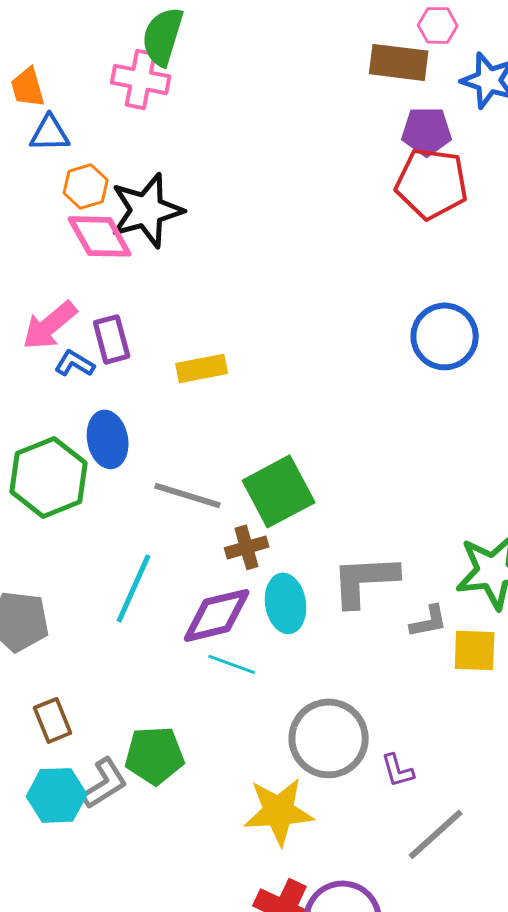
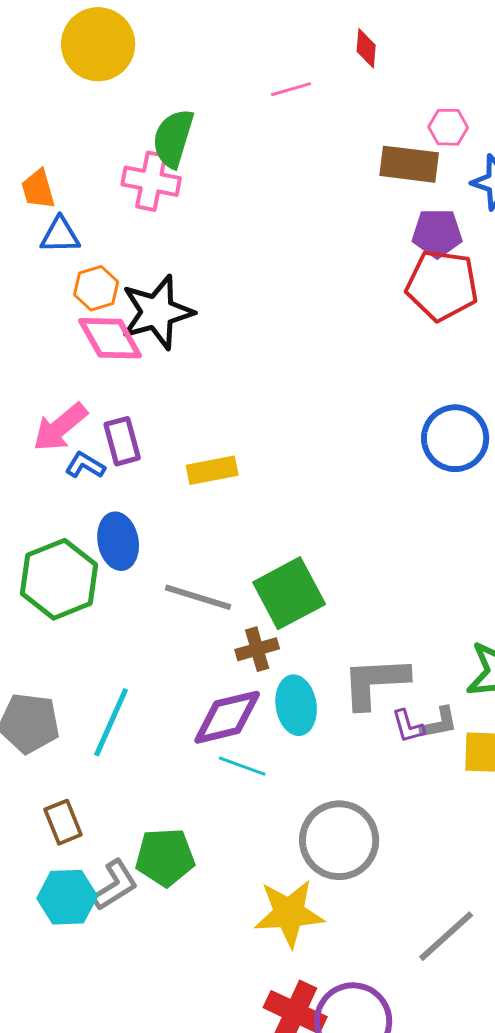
cyan line: (134, 588) -> (111, 722), moved
purple L-shape: (398, 770) -> (408, 726), moved

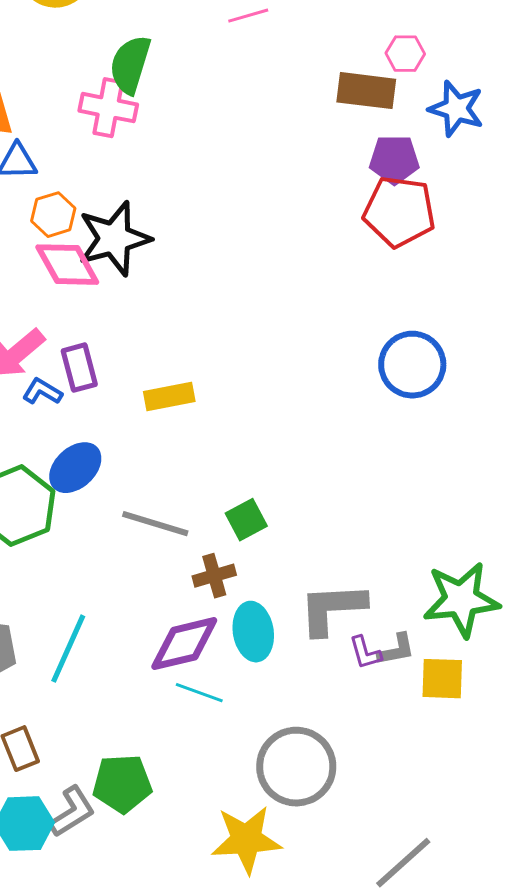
blue ellipse: (118, 541) -> (75, 468), turned 58
green square: (289, 593) -> (246, 520), size x0.6

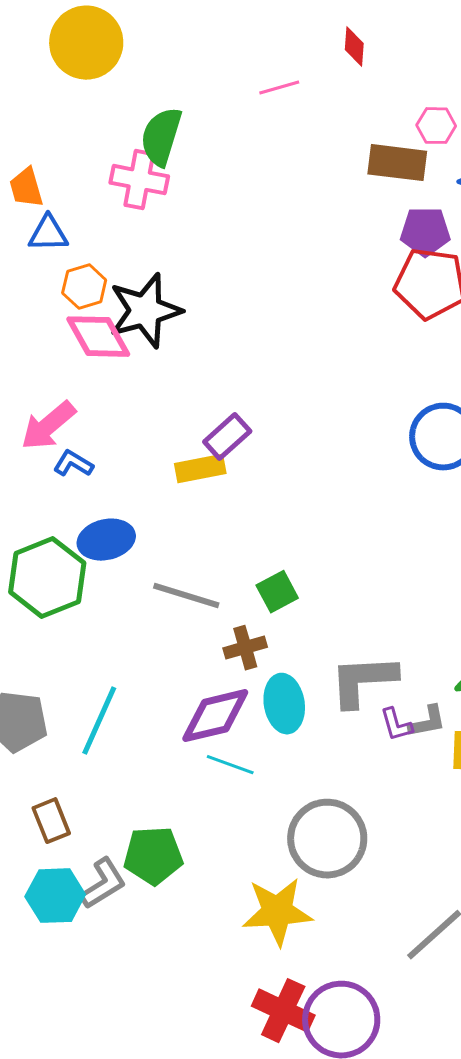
purple rectangle: (79, 368) -> (227, 437), moved, turned 63
blue ellipse: (75, 468) -> (106, 540), turned 30

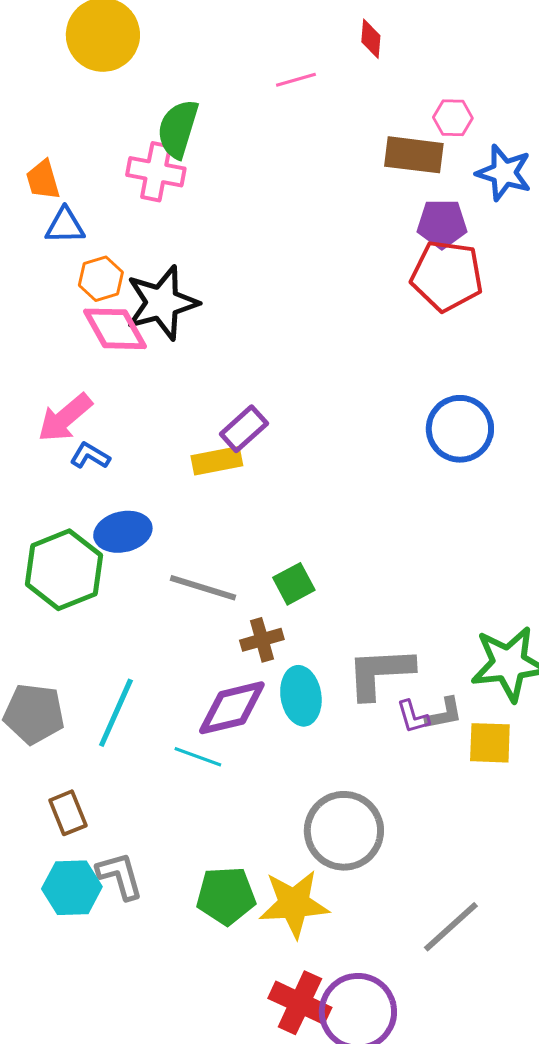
cyan line: (230, 765) -> (198, 757), moved
green pentagon: (153, 856) -> (226, 896), moved
gray L-shape: (103, 884) -> (120, 876), turned -74

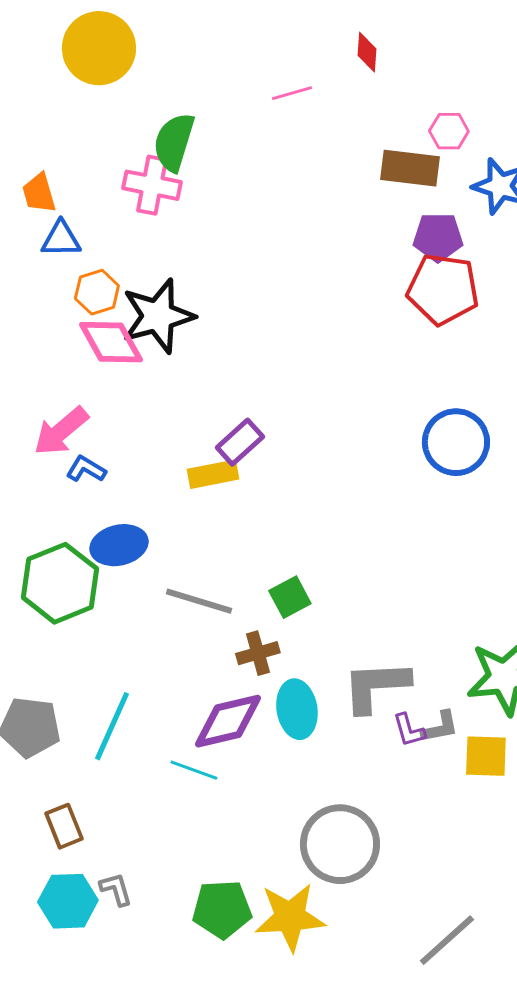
gray L-shape: (120, 876) -> (116, 889), size x0.7

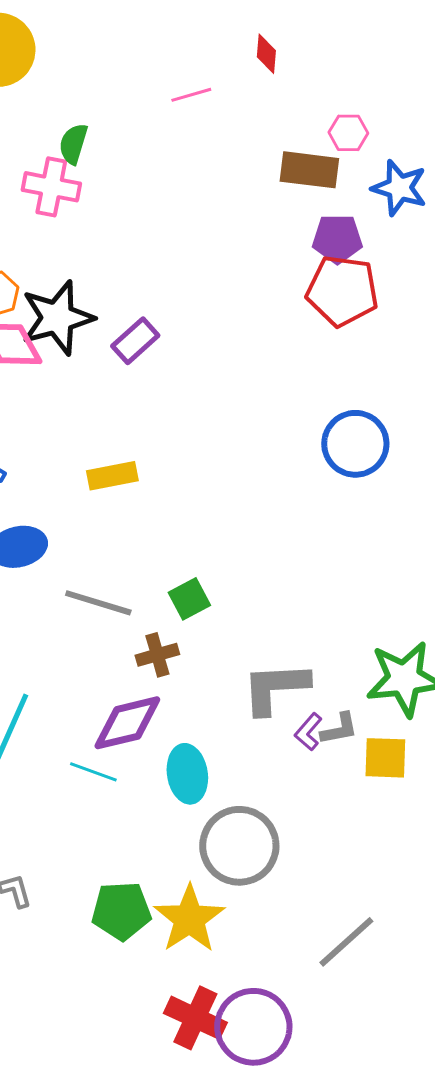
green semicircle: (174, 142) -> (73, 144), size x0.7
purple rectangle: (240, 442) -> (135, 341), moved
cyan ellipse: (297, 709) -> (187, 774), moved
purple L-shape: (409, 730) -> (308, 732), turned 57
yellow star: (290, 917) -> (189, 919), turned -30

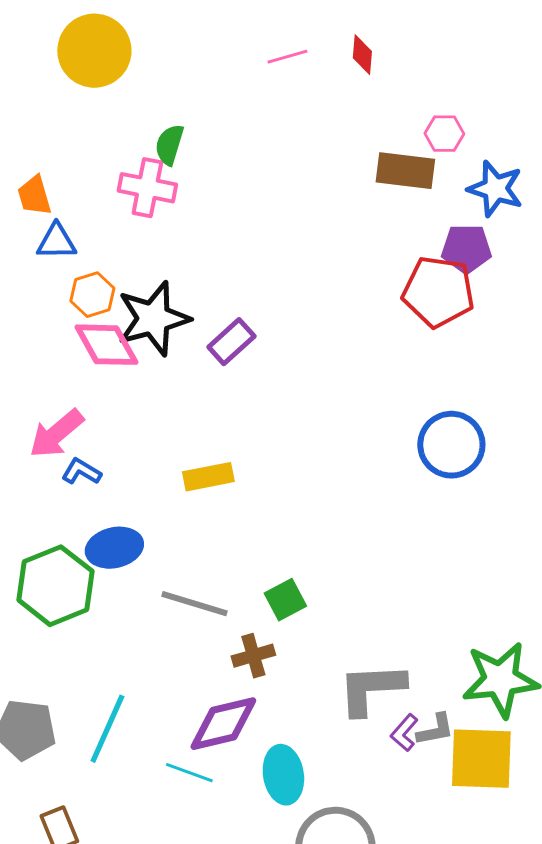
pink line: (191, 95) -> (287, 57), moved
purple pentagon: (337, 239) -> (466, 249), moved
yellow square: (385, 758) -> (481, 759), size x1.5

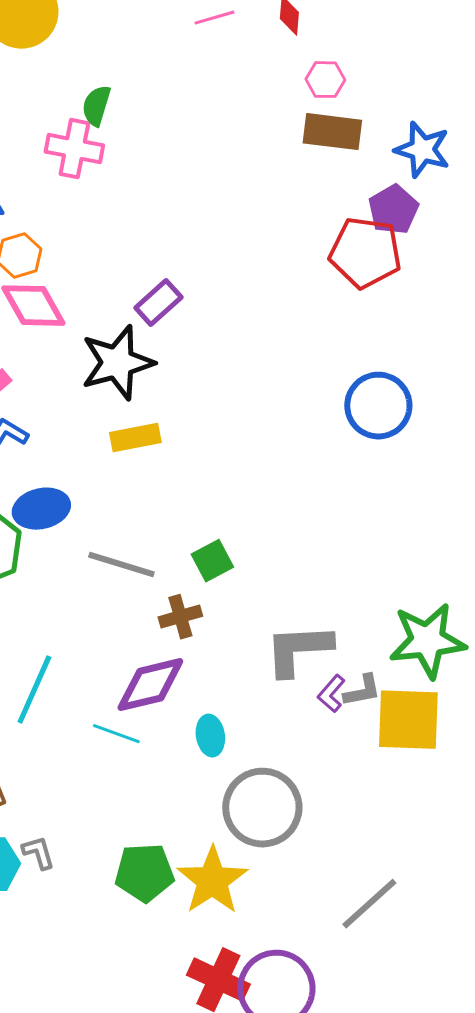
pink hexagon: (444, 134) -> (325, 80), moved
purple pentagon: (466, 249) -> (393, 210), turned -30
black star: (153, 319) -> (117, 363), moved
cyan ellipse: (283, 775) -> (210, 736), size x0.7

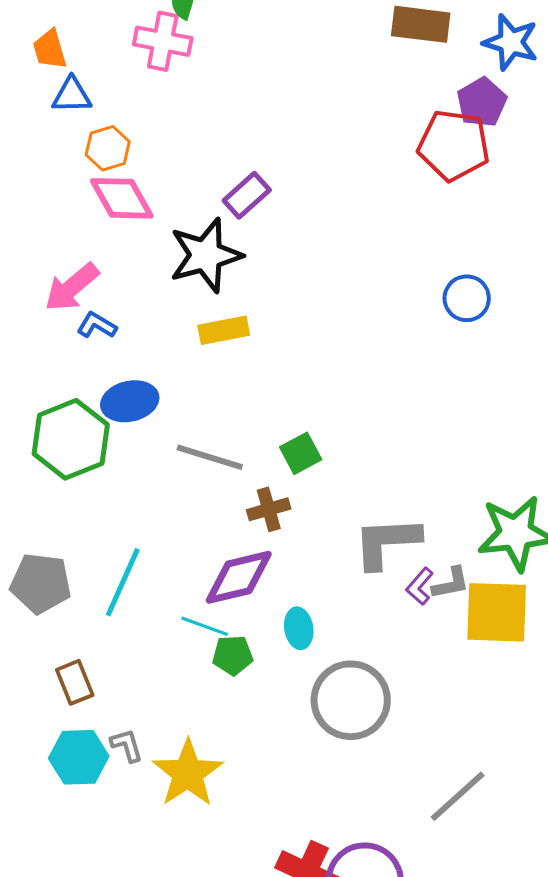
blue circle: (378, 406) -> (467, 298), size x0.7
green pentagon: (144, 873) -> (233, 655), moved, size x0.7
yellow star: (212, 881) -> (188, 773), moved

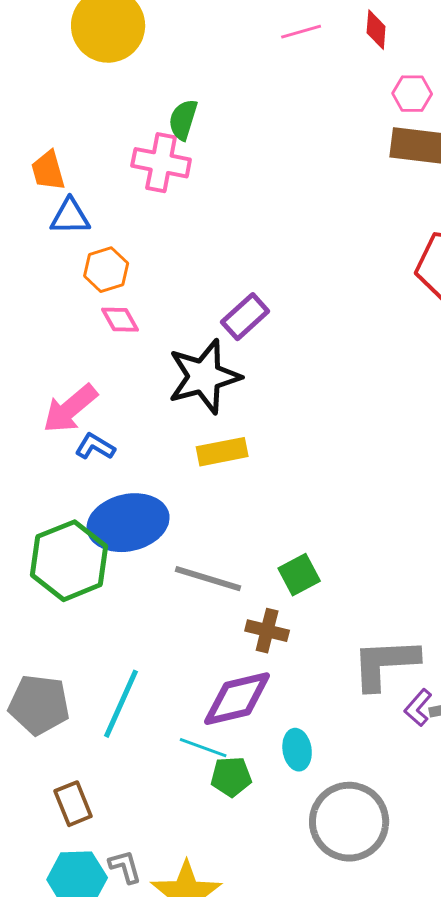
pink diamond: (122, 198) -> (120, 320), size x0.6
blue ellipse: (130, 401) -> (128, 523), size x1.4
brown cross: (269, 509) -> (267, 631), turned 30

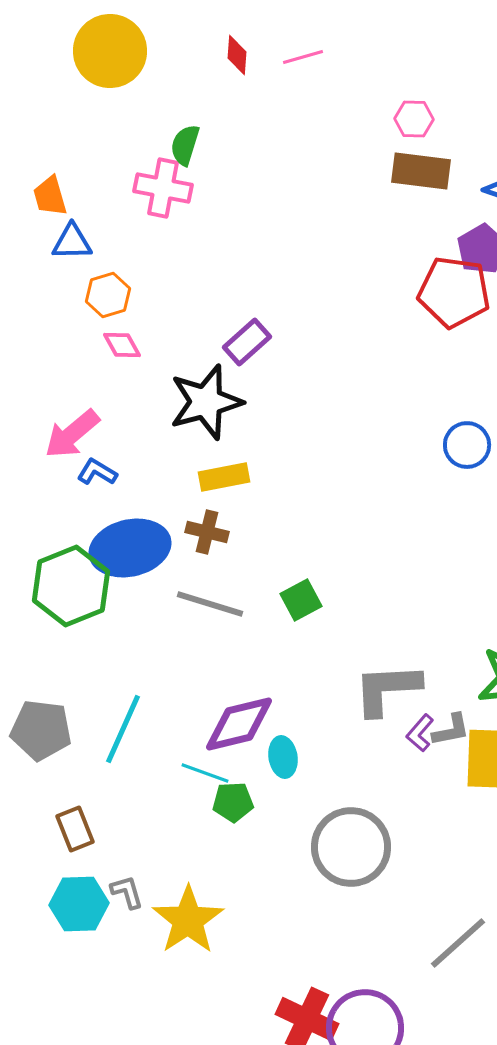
red diamond: (376, 30) -> (237, 55), moved
brown cross: (267, 631) -> (207, 532), moved
cyan ellipse: (297, 750) -> (283, 757), moved

